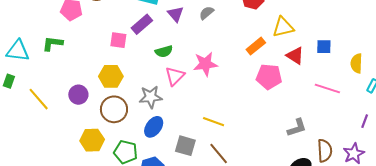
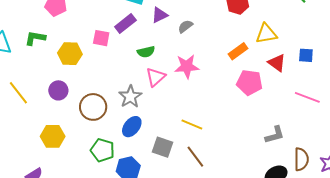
gray semicircle: (207, 13) -> (185, 26), moved
purple triangle: (176, 14) -> (160, 15), turned 42
yellow hexagon: (111, 76) -> (70, 54), moved
gray star: (151, 97) -> (130, 97), turned -30
yellow hexagon: (92, 140) -> (53, 136), moved

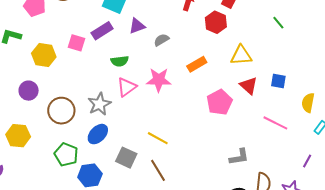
orange rectangle: (238, 51) -> (197, 64), moved
pink pentagon: (250, 82) -> (219, 102), turned 30

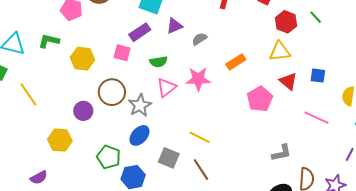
red hexagon: (216, 22) -> (286, 22), moved
pink square: (76, 43) -> (122, 53), moved
purple circle: (29, 91) -> (83, 111), moved
brown circle: (61, 111) -> (112, 92), moved

